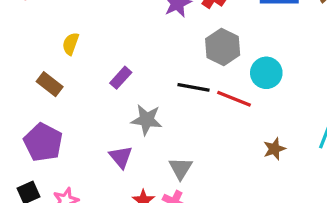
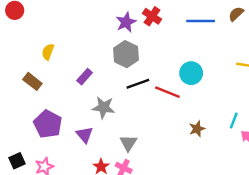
gray hexagon: (223, 47) -> (126, 54), moved
black line: (194, 87) -> (138, 84), turned -30
purple pentagon: (43, 142) -> (48, 124), moved

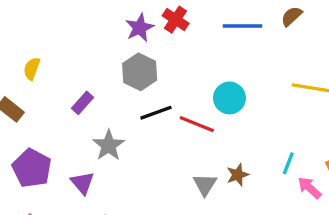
gray star: (103, 107) -> (109, 145), turned 30
gray triangle: (128, 143) -> (205, 185), moved

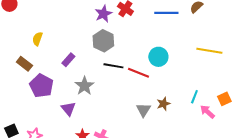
black line: (156, 113) -> (113, 66), turned 30
purple pentagon: (32, 168) -> (41, 86), moved

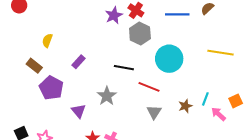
gray hexagon: (103, 41) -> (140, 33), moved
cyan circle: (158, 57) -> (169, 59), size x1.4
red line: (138, 73) -> (149, 87), moved
gray star: (84, 86) -> (107, 96), moved
brown star: (163, 104) -> (185, 106), moved

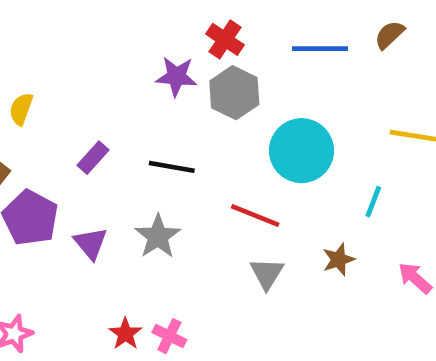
purple star: (114, 15) -> (176, 76), moved, turned 30
black line: (124, 68) -> (172, 167), moved
cyan line: (205, 99) -> (373, 202), moved
purple triangle: (79, 111) -> (91, 243), moved

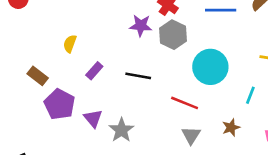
yellow semicircle: (21, 109) -> (70, 44), moved
gray star: (158, 236) -> (121, 130), moved

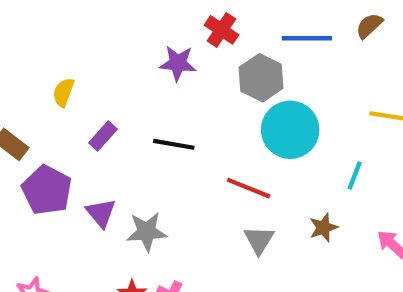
gray hexagon: (173, 35) -> (261, 78), moved
gray star: (121, 130) -> (147, 232), turned 30

